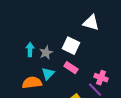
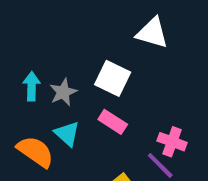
cyan triangle: (48, 74) -> (67, 134), turned -32
orange semicircle: (32, 83) -> (35, 152), turned 42

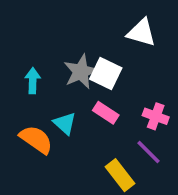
gray star: (63, 92) -> (81, 72), moved, size x1.4
pink cross: (172, 142) -> (156, 116), moved

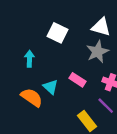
gray star: (81, 72) -> (97, 52), moved
white square: (106, 73) -> (58, 33), moved

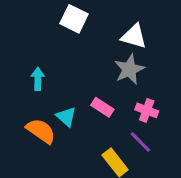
white square: (58, 33) -> (74, 19), moved

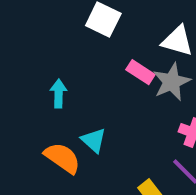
pink rectangle: (102, 107) -> (140, 72), moved

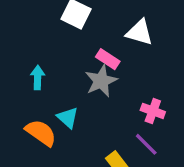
gray star: (172, 82) -> (101, 81), moved

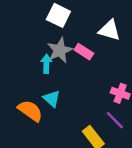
cyan arrow: (38, 78) -> (46, 64), moved
gray star: (101, 81) -> (60, 50), moved

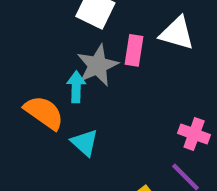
pink rectangle: (84, 52) -> (134, 50), moved, turned 66
orange semicircle: (30, 111) -> (44, 113), moved

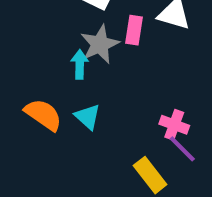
orange semicircle: (44, 113) -> (43, 115), moved
pink cross: (194, 134) -> (174, 125), moved

